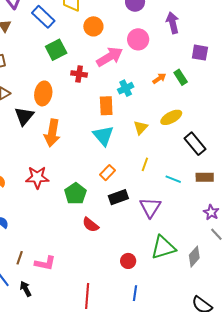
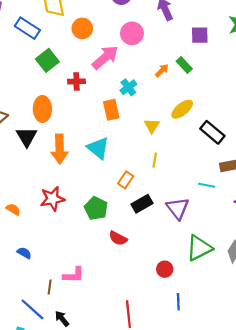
cyan triangle: (103, 136) -> (98, 148), moved
yellow line: (145, 164) -> (155, 160), moved
cyan line: (173, 179) -> (207, 185), moved
pink L-shape: (45, 263) -> (74, 275), moved

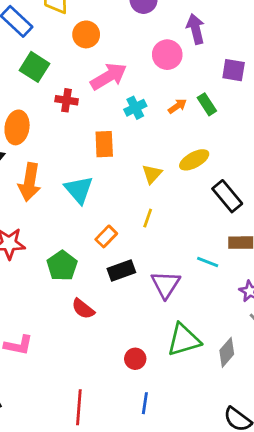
pink circle: (132, 33) -> (167, 55), moved
green square: (47, 60) -> (35, 67), turned -30
cyan cross: (128, 87) -> (135, 108), moved

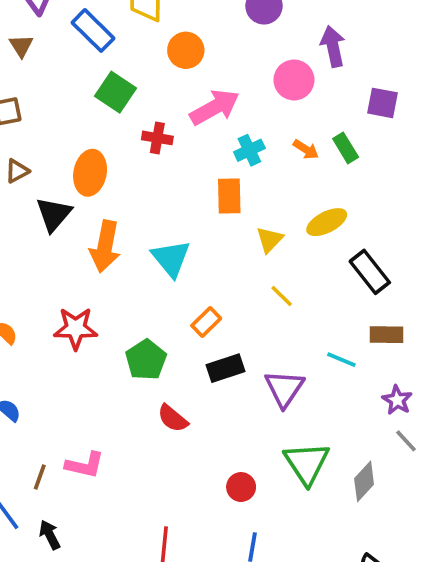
orange arrow: (177, 106) -> (306, 149), turned 66
orange rectangle: (104, 144) -> (229, 196), moved
yellow line: (148, 218) -> (282, 296), moved, turned -66
green triangle: (184, 340) -> (307, 463), turned -48

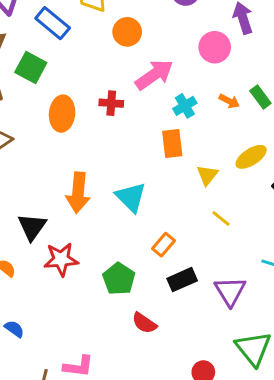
green square: (116, 92) -> (31, 68), moved
orange ellipse: (90, 173) -> (62, 114), moved
black triangle: (54, 214) -> (32, 227), moved

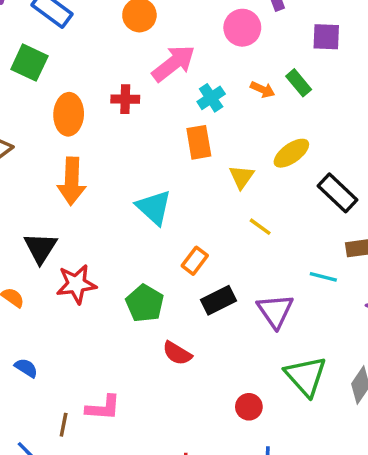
orange arrow: (78, 193) -> (72, 181), moved

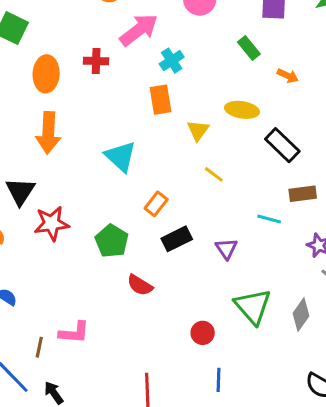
orange arrow: (263, 90) -> (288, 76), moved
yellow ellipse: (291, 153) -> (242, 110), turned 44
purple triangle: (275, 311) -> (226, 249), size x0.7

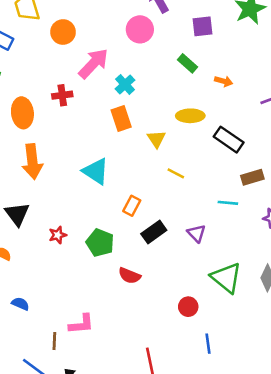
red star: (52, 224) -> (58, 235), moved, size x0.6

